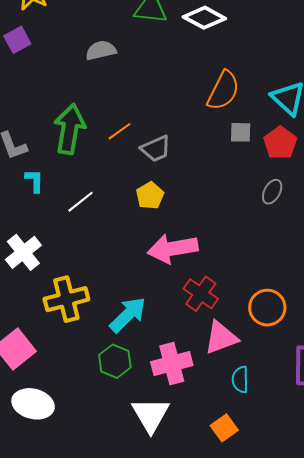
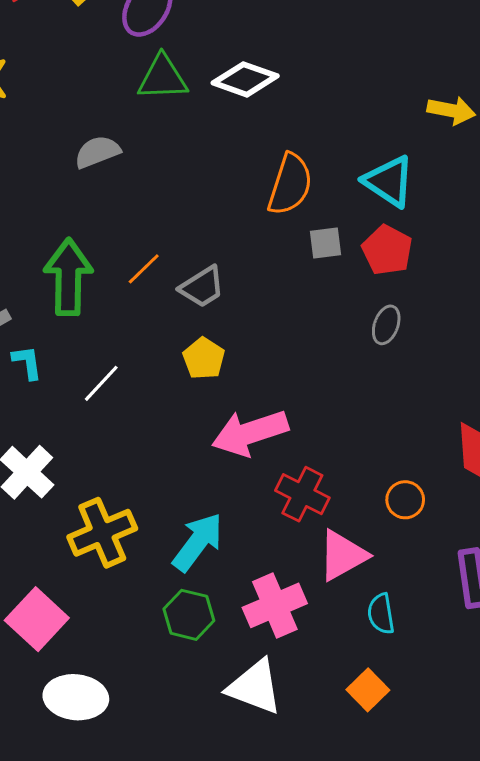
orange circle: (267, 308) -> (405, 500), size x0.7
white triangle: (151, 415) -> (255, 687), turned -30

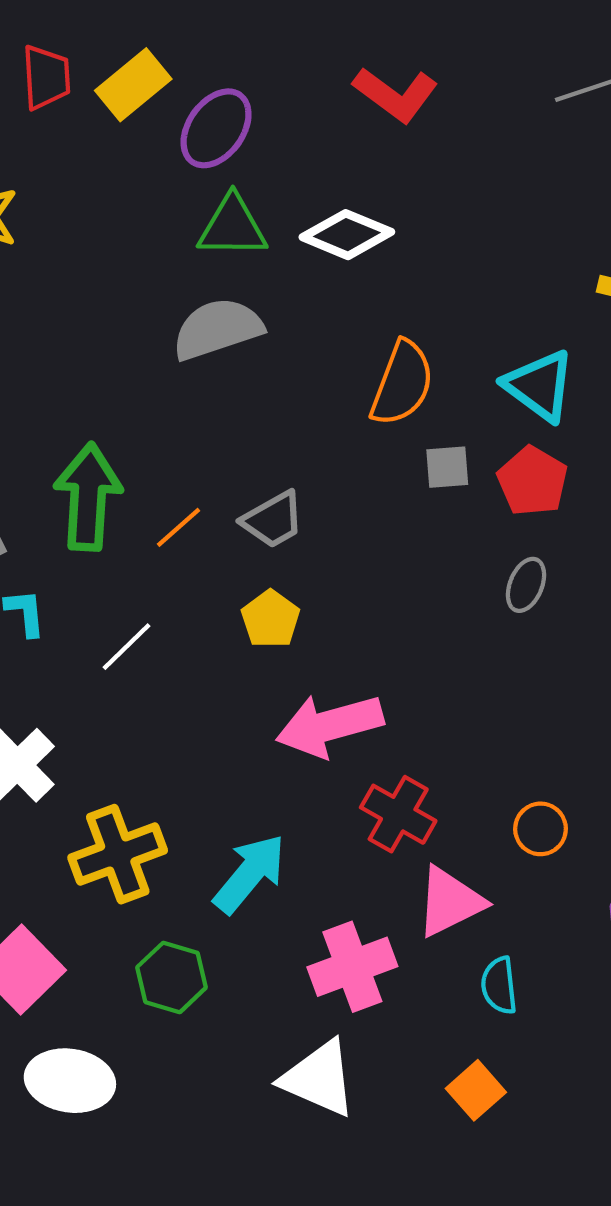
gray semicircle: (97, 152) -> (217, 329), moved, size x1.4
orange line: (144, 269) -> (179, 527), moved
green hexagon: (189, 615) -> (171, 977), moved

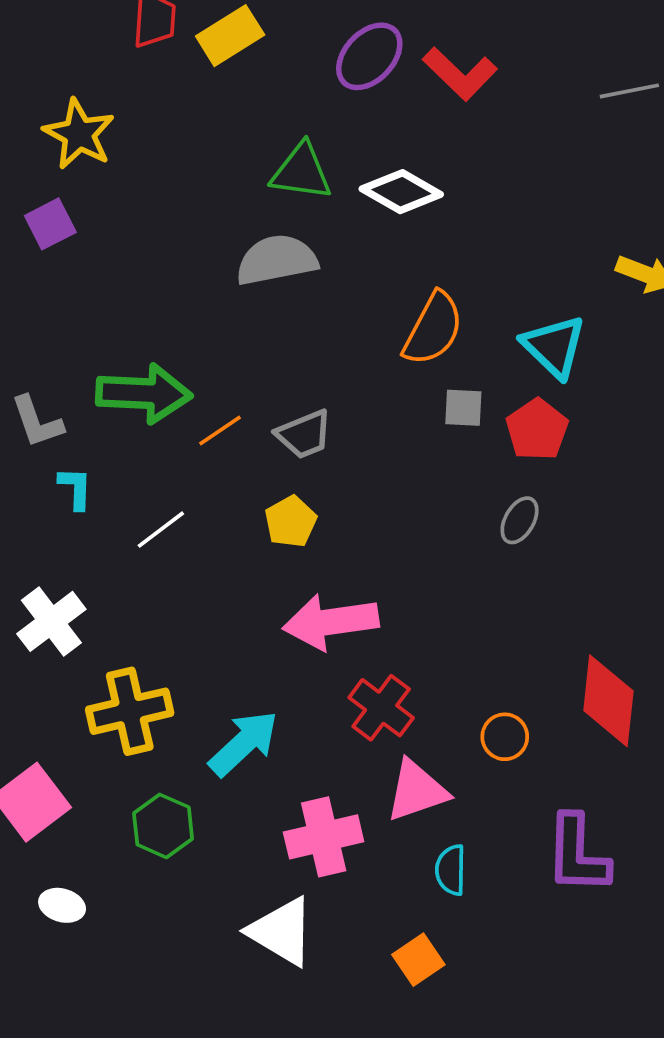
purple ellipse: (216, 128) -> (369, 56), moved
green arrow: (88, 497) -> (144, 393), turned 82
white ellipse: (70, 1081) -> (62, 905), size x0.6

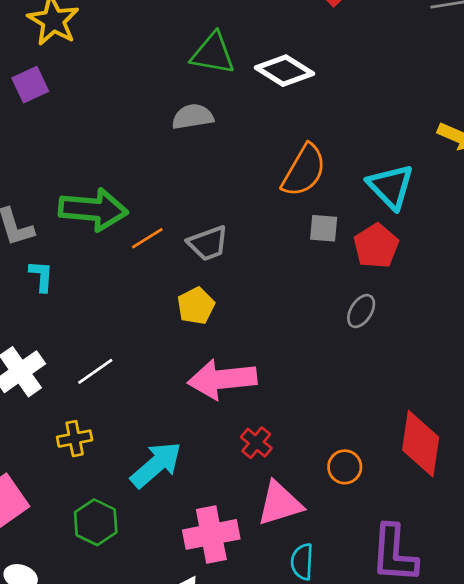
gray semicircle: (277, 260) -> (193, 117), size x0.7
white line: (161, 530) -> (95, 371), moved
red cross: (381, 708) -> (256, 443), size x0.7
yellow cross: (130, 711) -> (75, 439), size x0.6

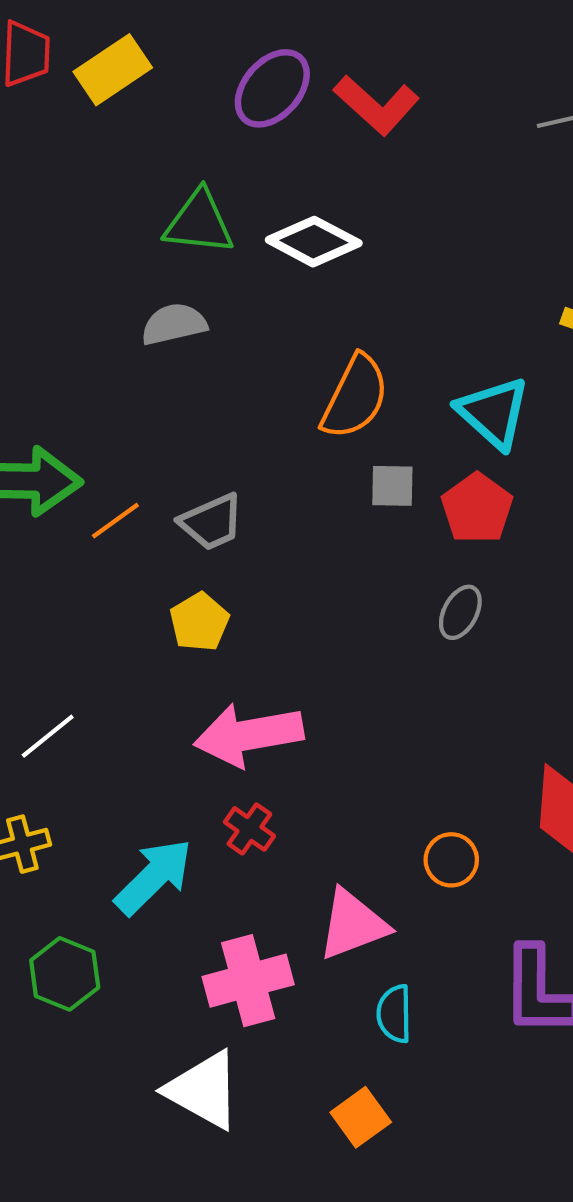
red cross: (256, 443) -> (249, 829), moved

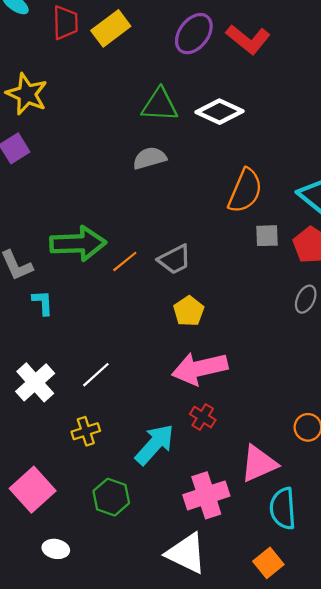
yellow pentagon: (199, 622) -> (189, 311), moved
cyan semicircle: (394, 1014) -> (283, 508), size x1.4

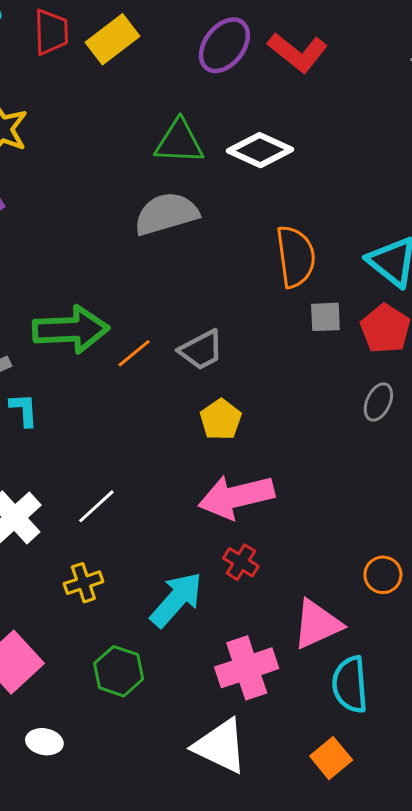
gray semicircle: (150, 158) -> (166, 214), size x1.4
orange semicircle: (245, 191) -> (296, 257), turned -30

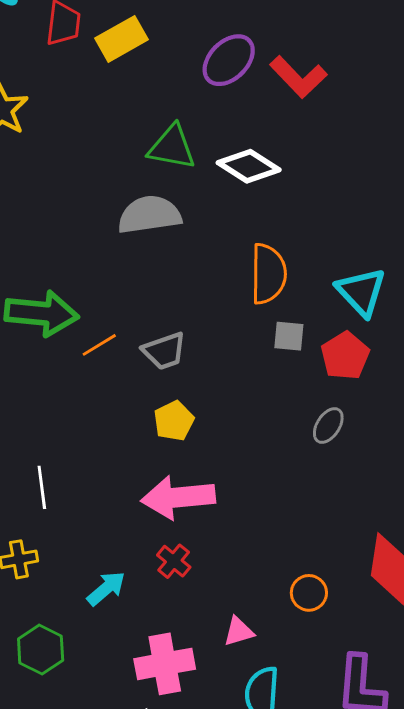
white line: (96, 506) -> (42, 487), turned -63
cyan arrow: (176, 600) -> (106, 588), size x0.7
pink triangle: (317, 624) -> (239, 632), size x0.6

